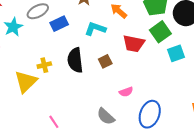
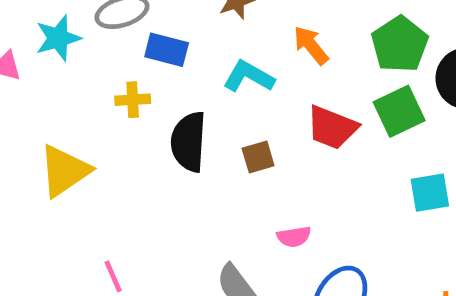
blue rectangle: (59, 24) -> (167, 50), turned 30
cyan square: (176, 53) -> (430, 193), moved
yellow cross: (44, 65) -> (133, 100), moved

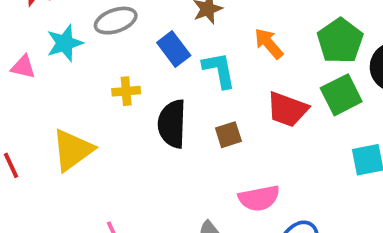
blue rectangle: (167, 50) -> (174, 49), moved, turned 40
cyan L-shape: (249, 77) -> (219, 70), turned 51
pink semicircle: (294, 237) -> (259, 198), size x1.5

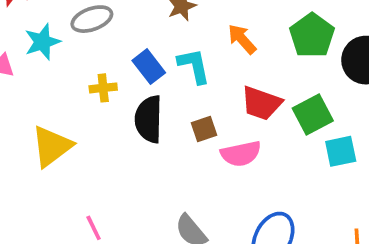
blue rectangle: (174, 49) -> (149, 67), moved
green square: (341, 95) -> (313, 114), moved
pink semicircle: (259, 198) -> (241, 154), moved

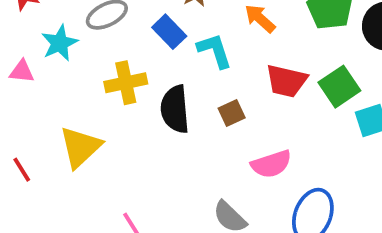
blue rectangle: (149, 67) -> (169, 32), moved
yellow cross: (103, 88) -> (126, 83), size x1.5
pink semicircle: (241, 154) -> (271, 164), moved

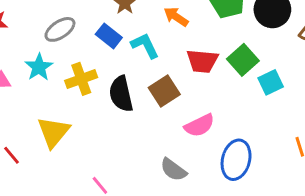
cyan star: (60, 43) -> (39, 67), moved
brown square: (232, 113) -> (164, 91), size x1.5

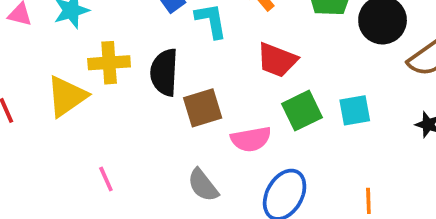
green square: (243, 60) -> (302, 111), moved
yellow cross: (81, 79) -> (109, 63), moved
brown square: (164, 91) -> (203, 108), moved

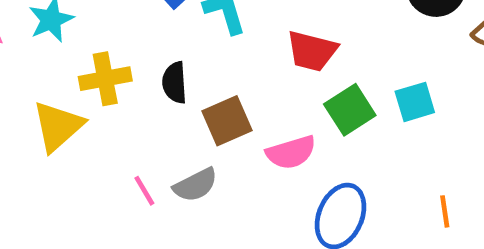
black semicircle: (164, 72) -> (175, 83), size x0.7
pink line: (106, 179) -> (144, 191), moved
gray semicircle: (203, 185) -> (195, 185), moved, turned -72

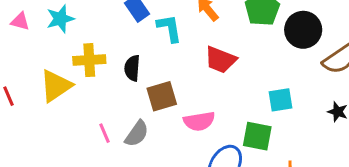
green square: (350, 110) -> (257, 136), moved, turned 36
gray semicircle: (195, 185) -> (137, 134), turned -36

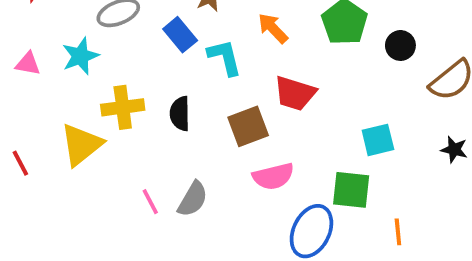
black circle: (303, 30) -> (400, 45), size x0.6
brown square: (162, 96) -> (248, 126), moved

